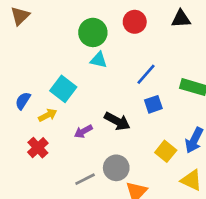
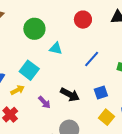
green circle: (93, 32) -> (34, 29), moved
blue square: (153, 104) -> (101, 92), moved
purple arrow: (83, 131) -> (44, 102), turned -104

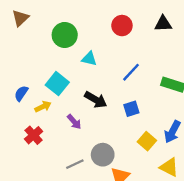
blue square: (101, 92) -> (131, 109), moved
black arrow: (70, 95) -> (96, 100), moved

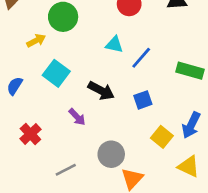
cyan triangle: (89, 59) -> (114, 45), moved
yellow arrow: (43, 107) -> (36, 41), moved
gray line: (75, 164) -> (66, 170), moved

